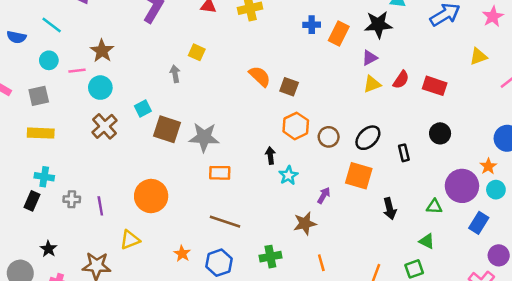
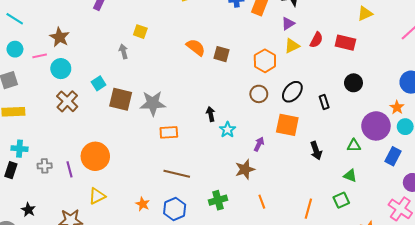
yellow triangle: (478, 56) -> (365, 14), moved
orange hexagon: (296, 126) -> (265, 61), moved
orange circle: (151, 196) -> (95, 156), moved

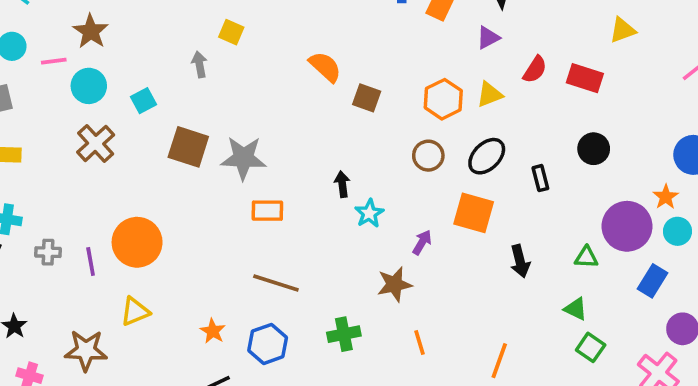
yellow triangle: (292, 46) -> (490, 94), moved
brown square: (221, 54) -> (367, 98), moved
cyan square: (99, 83) -> (143, 101), moved
green square: (341, 200) -> (591, 347), moved, turned -35

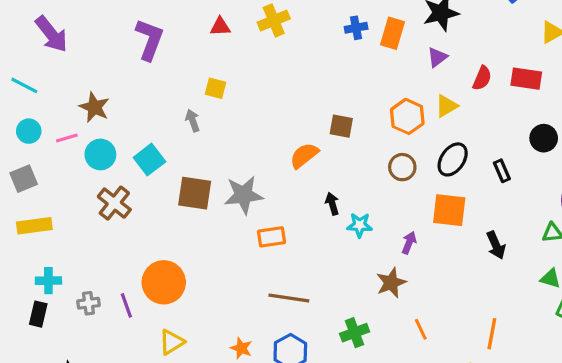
orange semicircle: (325, 67) -> (304, 155), moved, turned -72
cyan square: (143, 101) -> (149, 160), size x1.4
cyan star: (369, 213) -> (360, 225), turned -30

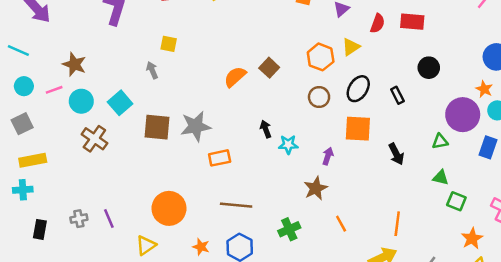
brown square: (341, 126) -> (269, 68), turned 36
orange semicircle: (304, 155) -> (235, 77), moved
cyan cross: (48, 281) -> (23, 190), moved
orange circle: (164, 282) -> (169, 208), moved

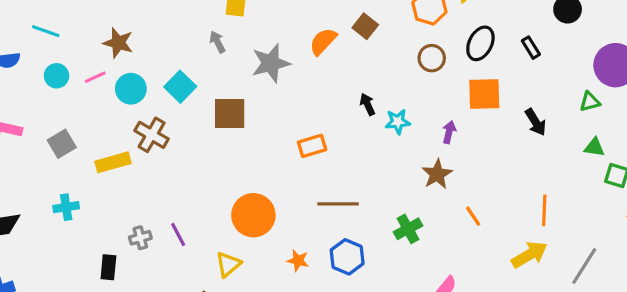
gray square: (22, 124) -> (62, 144), moved
gray star: (196, 126) -> (271, 63), moved
yellow rectangle: (33, 160) -> (113, 162), moved
black rectangle: (40, 229) -> (108, 267), moved

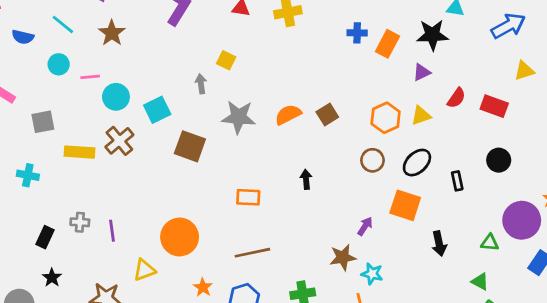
brown star: (118, 43) -> (112, 33), moved
cyan star: (398, 122) -> (372, 274), moved
brown line: (338, 204) -> (252, 253), turned -32

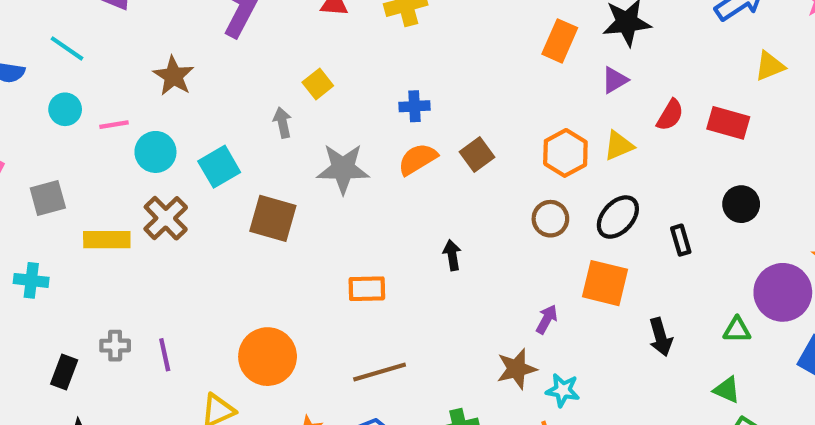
brown star: (112, 33) -> (174, 76), moved
blue cross: (357, 33) -> (414, 106), moved
yellow square: (226, 60) -> (318, 84), turned 30

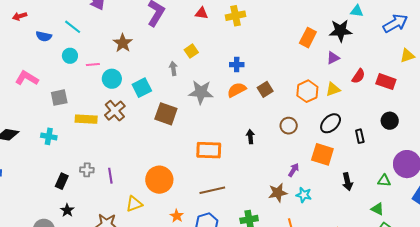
brown circle: (550, 219) -> (289, 126), moved
orange rectangle: (367, 289) -> (209, 150), size x1.4
cyan star: (563, 390) -> (304, 195), moved

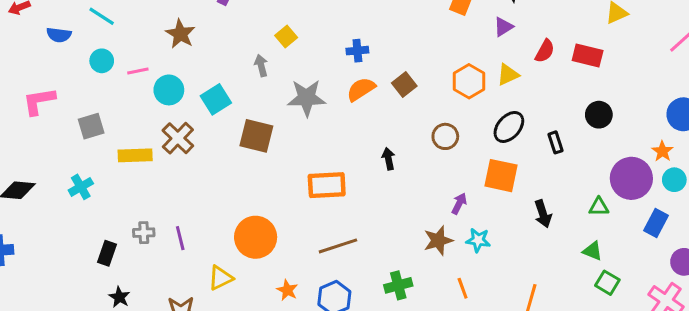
pink L-shape: (27, 78) -> (39, 101), turned -35
cyan cross: (49, 136) -> (81, 187), turned -35

